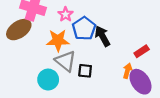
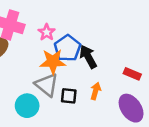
orange star: (58, 40) -> (53, 62), moved
red rectangle: (142, 51) -> (132, 74), turned 56
orange arrow: (127, 71) -> (96, 91), moved

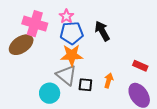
pink star: (47, 32) -> (66, 16), moved
blue pentagon: (67, 48) -> (72, 33), moved, turned 30
black arrow: (88, 57) -> (102, 31), moved

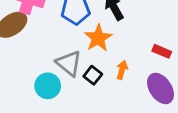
orange star: (72, 55) -> (98, 38), moved, turned -30
black square: (85, 85) -> (93, 75), turned 32

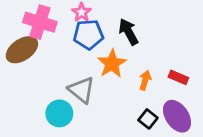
orange arrow: (122, 70) -> (145, 80), moved
black square: (93, 75) -> (148, 119), moved

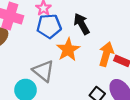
orange arrow: (145, 80) -> (106, 54), moved, size x1.5

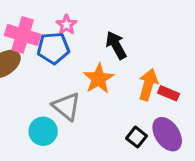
blue pentagon: (49, 26) -> (53, 48), moved

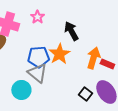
blue pentagon: (53, 48) -> (38, 57), moved

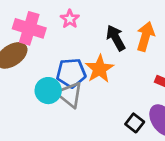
orange arrow: (93, 58) -> (145, 36), moved
cyan circle: (21, 90) -> (48, 91), moved

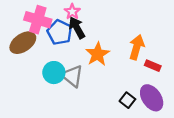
orange arrow: (145, 36) -> (137, 47), moved
black arrow: (116, 38) -> (77, 28), moved
blue pentagon: (71, 73) -> (60, 32), moved, turned 30

